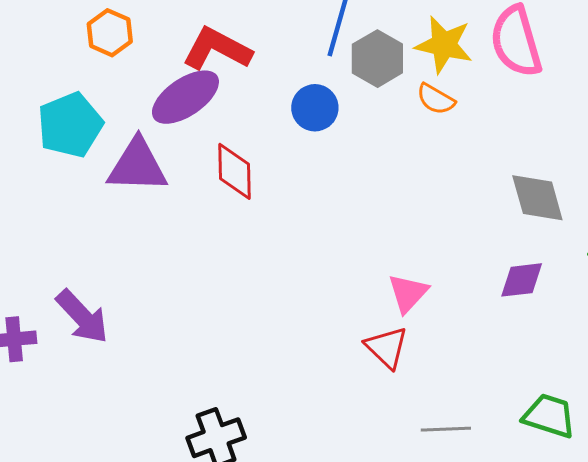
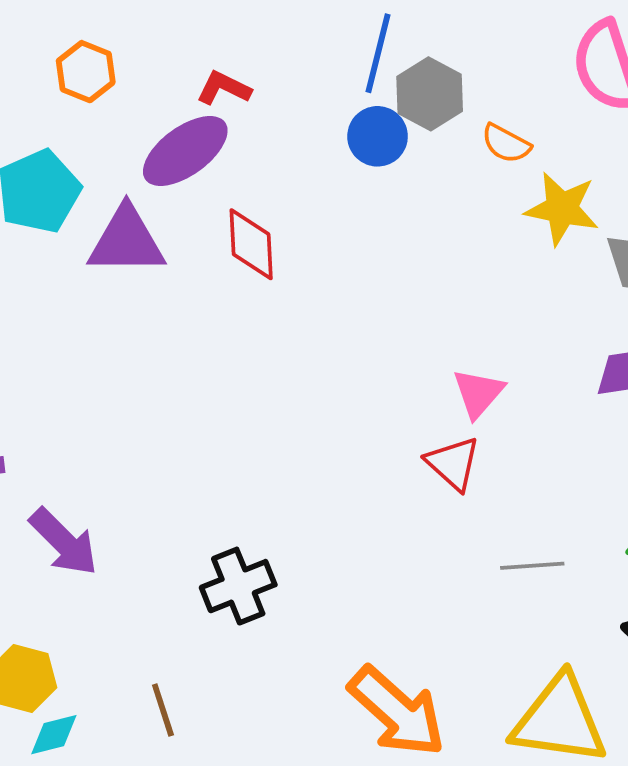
yellow star: (444, 45) -> (562, 209), moved
red L-shape: (217, 49) -> (224, 88), size x0.6
blue circle: (315, 108) -> (378, 136), moved
purple arrow: (82, 317) -> (64, 542), moved

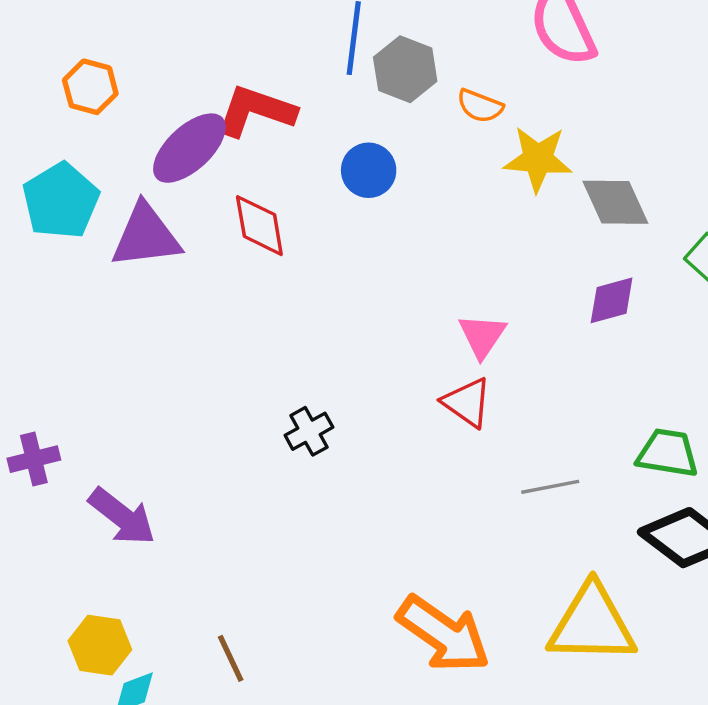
red L-shape: (224, 88) -> (256, 111), moved, size x1.6
blue circle: (378, 136) -> (369, 170), moved
black cross: (238, 586) -> (309, 431), moved, size x0.7

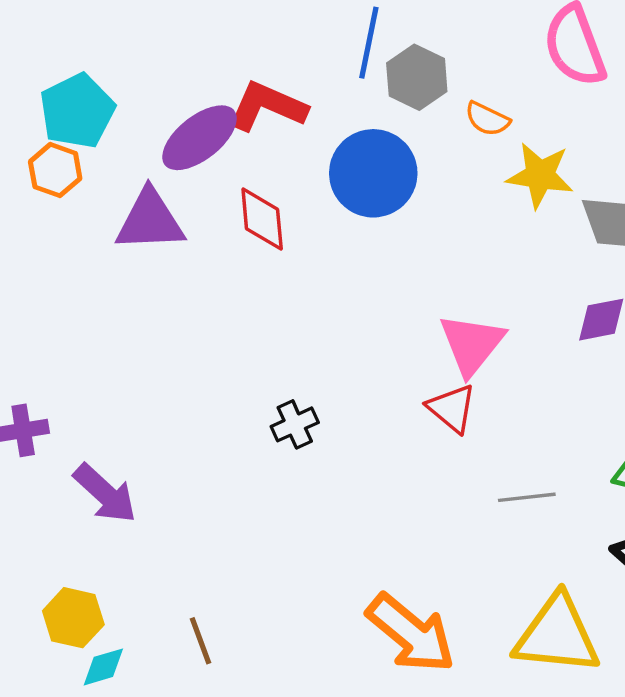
orange hexagon: (90, 87) -> (55, 170), moved
blue circle: (369, 170) -> (373, 173), size x1.6
cyan pentagon: (61, 201) -> (77, 111), moved
pink triangle: (482, 336) -> (472, 344), size x1.4

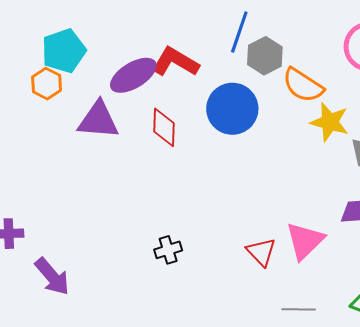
orange semicircle: (487, 119) -> (303, 85), size x1.6
pink triangle: (472, 344) -> (305, 241), moved

